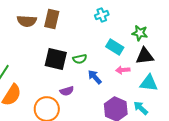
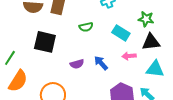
black square: (56, 59) -> (45, 42), moved
green semicircle: (80, 59) -> (86, 27), moved
purple semicircle: (67, 91) -> (77, 64), moved

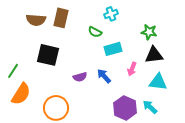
green semicircle: (86, 27) -> (95, 32), moved, turned 40
cyan rectangle: (121, 33) -> (113, 49), moved, turned -48
pink arrow: (129, 56) -> (132, 69), turned -64

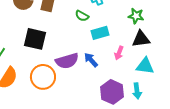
purple semicircle: (80, 77) -> (67, 61), size x1.6
cyan arrow: (150, 107) -> (137, 91), turned -140
orange circle: (56, 108) -> (43, 77), moved

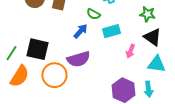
black square: (35, 39) -> (37, 49), moved
black triangle: (141, 39) -> (152, 37), turned 42
blue arrow: (91, 60) -> (80, 31), moved, turned 84

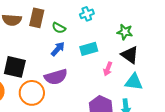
green semicircle: (93, 14) -> (59, 28), moved

